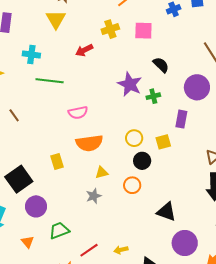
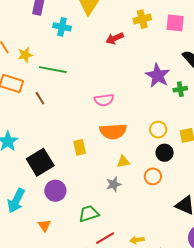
cyan cross: (31, 55) -> (62, 27), moved
green line: (50, 81) -> (53, 70), moved
green trapezoid: (59, 230) -> (89, 214), moved

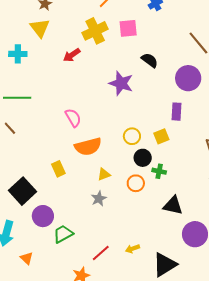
yellow cross: (142, 19) -> (95, 31), size x1.4
green cross: (180, 89) -> (159, 171), moved, turned 32
pink semicircle: (104, 100) -> (73, 118), turned -102
green trapezoid: (89, 214) -> (63, 234), moved
orange triangle: (44, 225) -> (27, 258), moved

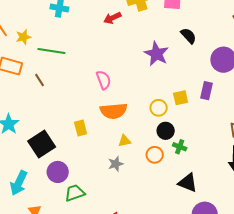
yellow square: (161, 136) -> (181, 98), moved

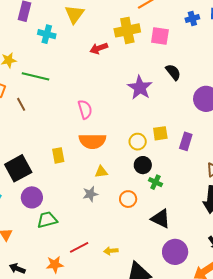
purple rectangle: (207, 91) -> (186, 141), moved
orange circle: (155, 155) -> (128, 199), moved

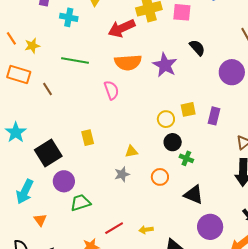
red arrow: (99, 48) -> (122, 28), size x1.5
green line: (35, 76) -> (75, 60), moved
orange semicircle: (93, 141) -> (128, 62), moved

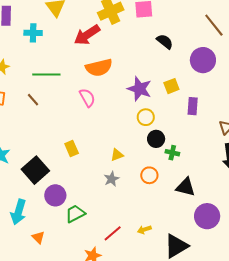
purple star: (165, 65) -> (139, 89), moved
brown line: (47, 89) -> (33, 100), moved
yellow square: (188, 109) -> (171, 86), moved

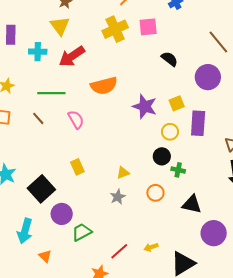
red arrow: (87, 35) -> (72, 56), moved
pink semicircle: (87, 98) -> (76, 119), moved
purple rectangle: (193, 106) -> (198, 123), size x1.4
yellow circle: (146, 117) -> (170, 132), moved

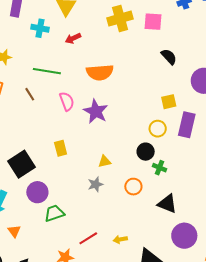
red arrow: (72, 56) -> (73, 38), size x0.6
purple star: (145, 106) -> (96, 111), moved

